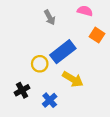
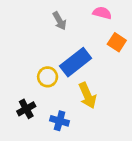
yellow arrow: (73, 79) -> (87, 96), turned 35
blue cross: (50, 100) -> (60, 121), turned -32

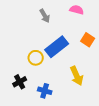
orange square: (117, 42) -> (88, 40), moved
yellow arrow: (87, 96) -> (77, 76), moved

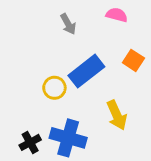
black cross: (20, 82) -> (30, 142), moved
blue cross: (45, 91) -> (68, 138), size x1.6

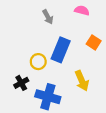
blue rectangle: (86, 71) -> (61, 50), turned -30
black cross: (30, 142) -> (21, 83), moved

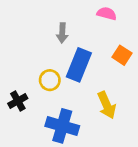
gray arrow: (48, 17) -> (62, 33), moved, turned 32
black cross: (21, 83) -> (18, 101), moved

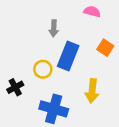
yellow arrow: (107, 105) -> (92, 91), turned 30

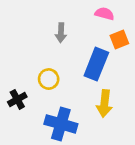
orange square: (105, 48) -> (119, 40), moved, turned 35
blue rectangle: (68, 56) -> (96, 64), moved

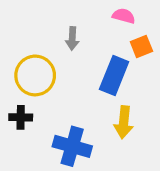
yellow circle: (49, 79) -> (35, 75), moved, size x1.6
black cross: (17, 99) -> (21, 117), turned 30

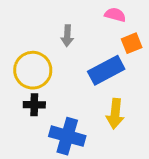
blue rectangle: (114, 75) -> (106, 70), turned 40
black cross: (21, 117) -> (34, 105), moved

